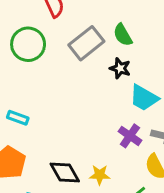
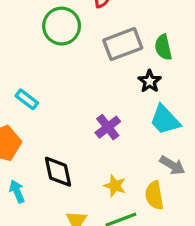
purple cross: (130, 136) -> (108, 127), moved
yellow star: (100, 175) -> (115, 186), moved

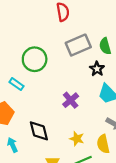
green circle: (62, 26) -> (35, 59), moved

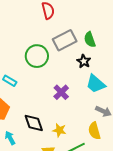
green circle: (35, 59) -> (37, 56), moved
yellow star: (77, 139) -> (59, 130), moved

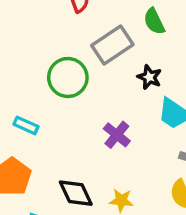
green semicircle: (90, 40) -> (154, 21), moved

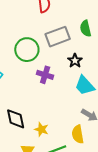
purple cross: (117, 135) -> (45, 75), moved, turned -35

